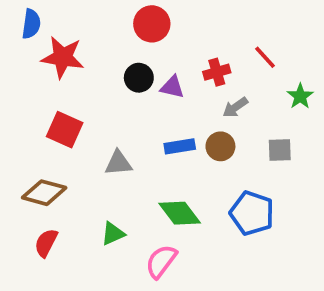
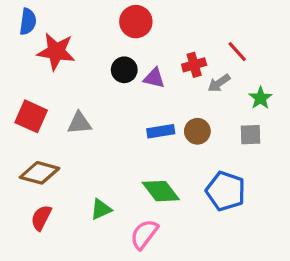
green star: (300, 96) -> (260, 98), moved
gray arrow: (235, 107) -> (219, 83), moved
red square: (65, 130) -> (31, 116), moved
gray triangle: (118, 163) -> (79, 123), moved

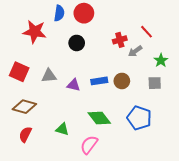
blue semicircle: (28, 22) -> (59, 13), moved
purple triangle: (154, 78) -> (74, 85), moved
green triangle: (101, 209) -> (62, 129), turned 40

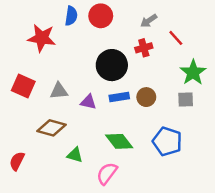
black circle: (77, 43) -> (112, 65), moved, size x1.6
gray arrow: (135, 51) -> (149, 21), moved
green star: (161, 60) -> (193, 72), size x1.5
brown diamond: (24, 107) -> (51, 128), moved
red semicircle: (25, 134) -> (17, 161), moved

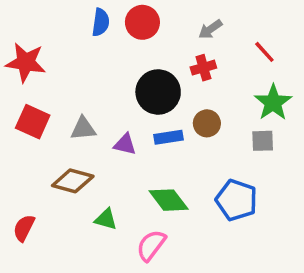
red star: (42, 38) -> (26, 62), moved
red line: (176, 38) -> (264, 52), moved
brown circle: (146, 97) -> (207, 123), moved

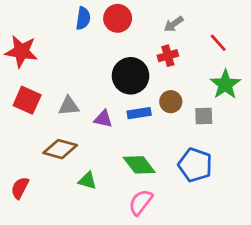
gray square: (263, 141) -> (204, 116), moved
pink semicircle: (151, 245) -> (141, 202), moved

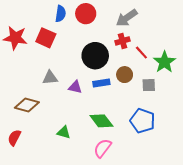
gray arrow: (174, 24) -> (127, 18), size x1.5
red line: (218, 43) -> (141, 53), moved
red square: (27, 100) -> (46, 38), moved
brown diamond: (60, 149) -> (27, 105), moved

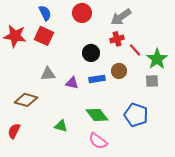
blue semicircle: (61, 14) -> (45, 13), moved, turned -35
black circle: (95, 56) -> (91, 53), size x0.7
gray square: (149, 85) -> (152, 81), moved
pink semicircle: (103, 148) -> (98, 141), turned -90

